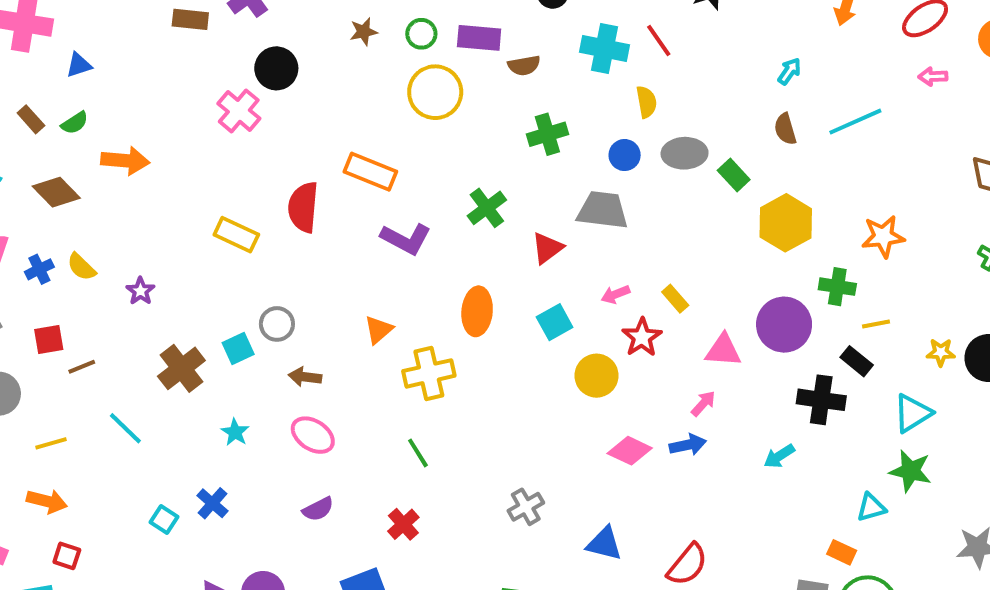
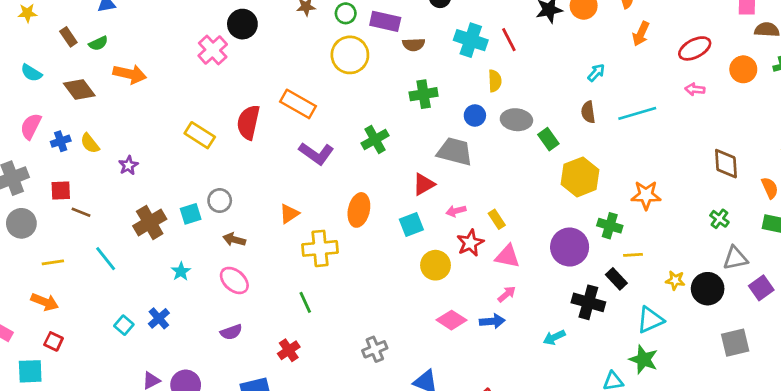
red triangle: (547, 248) -> (424, 184), moved
pink triangle: (723, 350) -> (507, 256), moved
brown line: (82, 367) -> (81, 212), turned 36

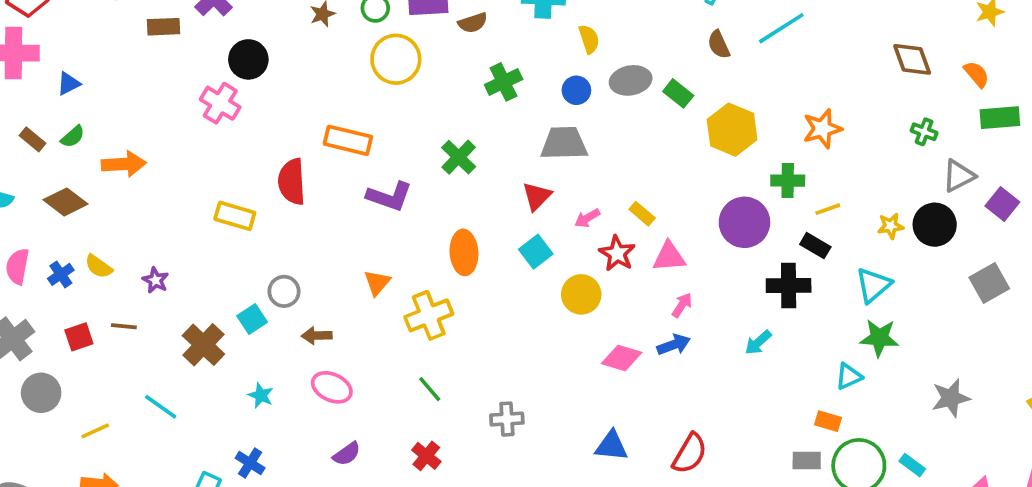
brown line: (81, 212) -> (124, 326), moved
gray cross: (375, 349) -> (507, 419), moved, turned 35

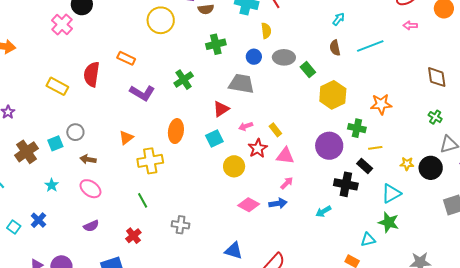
orange rectangle: (348, 140) -> (126, 58), size x0.7

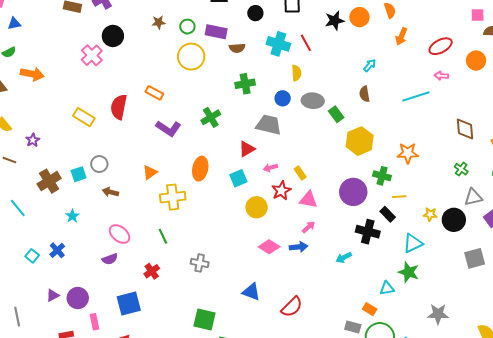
cyan line: (370, 46) -> (416, 96), moved
pink ellipse: (90, 189) -> (120, 234), moved

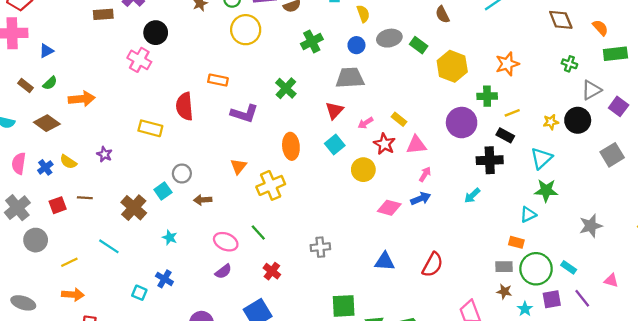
purple star: (33, 140) -> (104, 154), moved
green line: (163, 236) -> (258, 232), moved

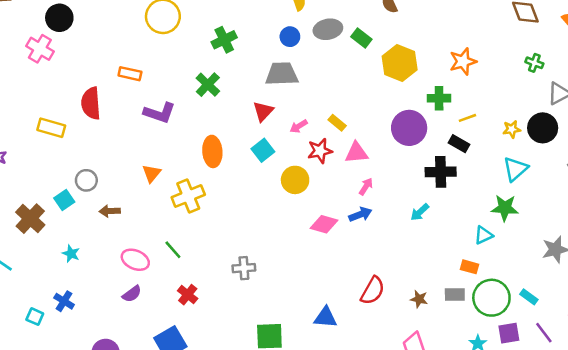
green cross: (312, 41) -> (224, 40), moved
red star: (384, 144) -> (320, 151), turned 30
cyan triangle: (541, 158) -> (515, 169), moved
blue triangle: (385, 261) -> (325, 317), moved
brown star: (504, 292) -> (419, 299), moved

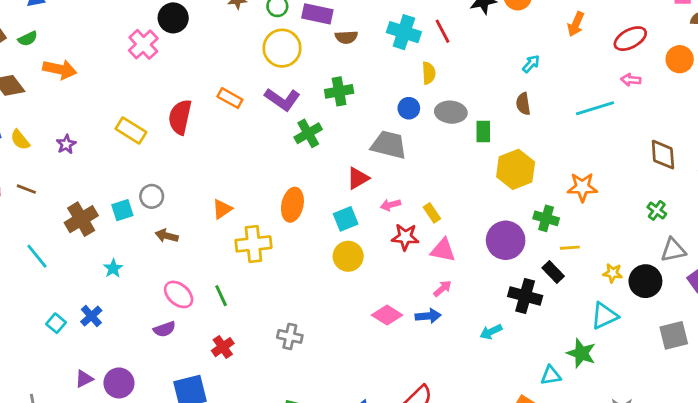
green rectangle: (361, 38) -> (483, 132), turned 36
purple L-shape: (160, 113) -> (282, 99), moved
yellow circle: (295, 180) -> (348, 256), moved

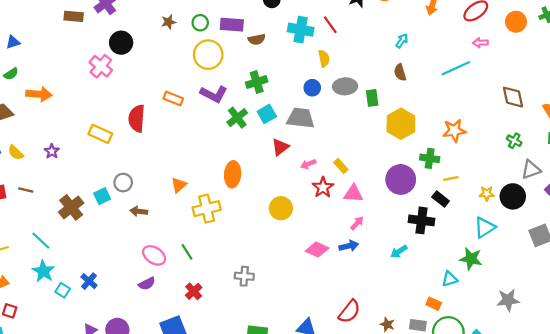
cyan square: (346, 219) -> (267, 114), moved
red star: (405, 237) -> (323, 187), turned -30
cyan star: (113, 268) -> (43, 271), moved, size x1.5

